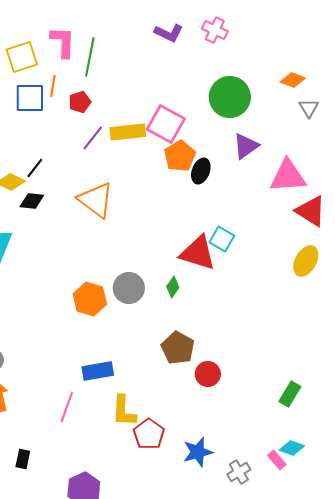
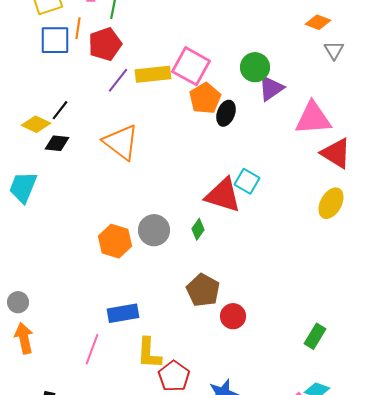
green circle: (230, 97) -> (255, 67), moved, size x0.7
red pentagon: (80, 102) -> (105, 44), size x1.5

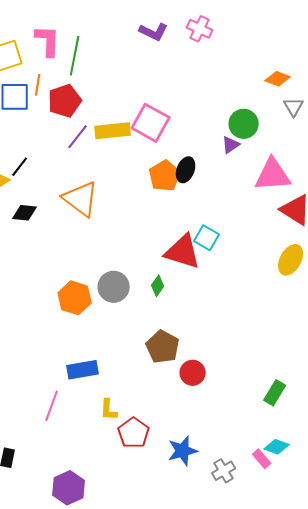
green circle: (255, 67) -> (244, 124), moved
purple triangle: (271, 88) -> (231, 145), size x0.7
orange pentagon: (205, 98) -> (165, 176), moved
black diamond: (57, 143) -> (25, 213), moved
yellow L-shape: (149, 353) -> (109, 410), size x0.7

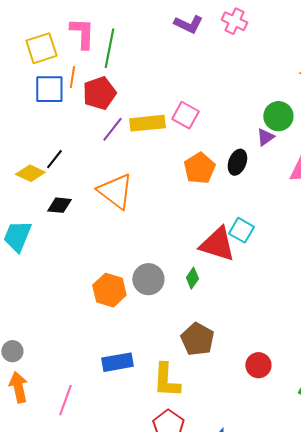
pink square: (151, 123) -> (185, 115), size x0.7
black ellipse: (186, 170) -> (237, 162), moved
red circle: (193, 373) -> (258, 365), moved
pink line: (52, 406) -> (65, 400), moved
yellow L-shape: (109, 410) -> (166, 380), moved, size x1.6

